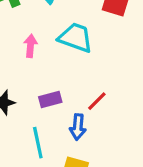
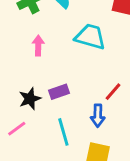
pink arrow: (30, 46) -> (38, 46), moved
purple rectangle: (50, 99) -> (59, 92), moved

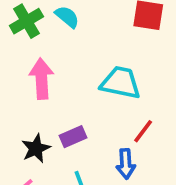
cyan trapezoid: (90, 37) -> (121, 83), moved
pink arrow: (38, 46) -> (41, 79), size x1.5

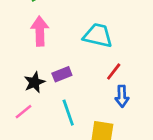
blue arrow: (126, 164) -> (122, 96), moved

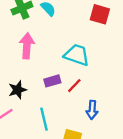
red line: (114, 71) -> (74, 86), moved
purple rectangle: (62, 74) -> (52, 81), moved

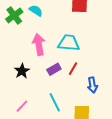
pink arrow: (27, 46) -> (39, 44), moved
black star: (18, 90) -> (22, 71), moved

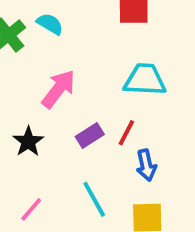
cyan trapezoid: (69, 43) -> (145, 80), moved
pink arrow: (39, 44) -> (58, 89), turned 50
blue arrow: (92, 85) -> (146, 165), moved

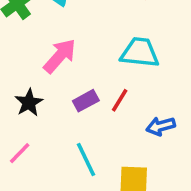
blue arrow: (146, 165) -> (161, 126), moved, turned 84
pink line: (31, 209) -> (20, 153), moved

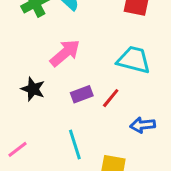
black star: (29, 103) -> (33, 89), turned -30
pink line: (20, 153) -> (18, 149), moved

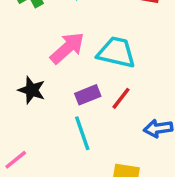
cyan trapezoid: (134, 60) -> (116, 52), moved
cyan line: (75, 145) -> (82, 133), moved

